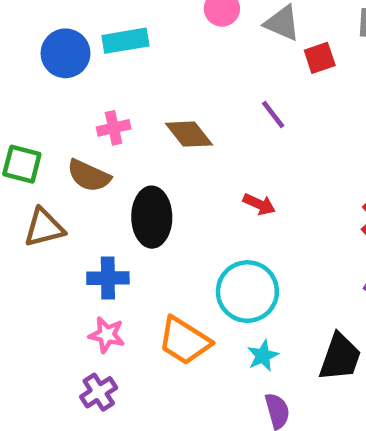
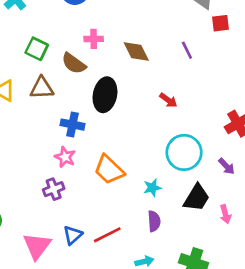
cyan circle: (247, 292) -> (184, 152), moved

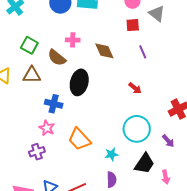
red square: (221, 23) -> (133, 25), moved
red arrow: (168, 100) -> (135, 88), moved

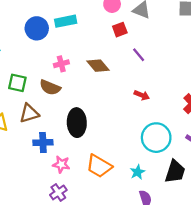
black ellipse: (79, 82) -> (77, 123), moved
blue cross: (54, 104) -> (43, 143), moved

